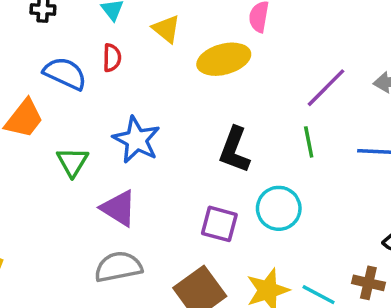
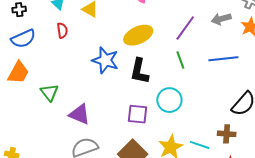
yellow ellipse: (224, 59) -> (138, 35), moved
blue semicircle: (65, 73) -> (23, 39), moved, turned 140
blue star: (136, 140) -> (105, 60), moved

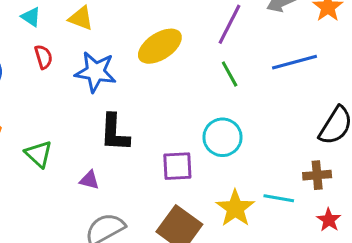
blue star: (105, 60) -> (96, 72), moved
black L-shape: (139, 71) -> (115, 133), moved
purple triangle: (80, 114) -> (89, 180), size x0.6

